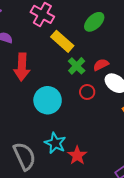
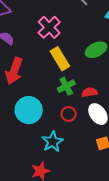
cyan star: (55, 143) -> (53, 142), moved

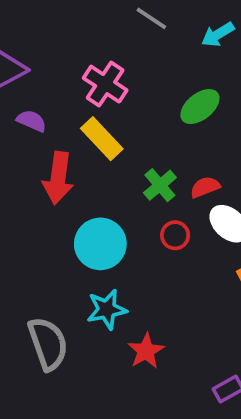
yellow rectangle: (60, 59) -> (102, 139), moved
cyan star: (53, 142) -> (107, 309), moved, turned 30

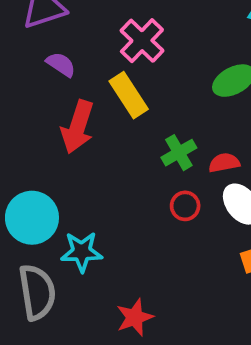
cyan circle: (100, 244) -> (32, 218), moved
cyan star: (107, 309) -> (82, 252), moved

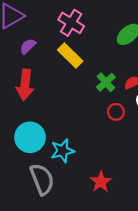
purple semicircle: (61, 64) -> (28, 46), turned -66
red arrow: (78, 127) -> (25, 85), moved

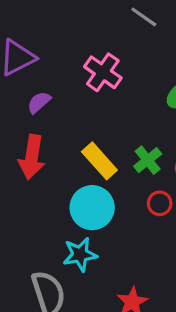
yellow rectangle: (70, 56) -> (99, 161), moved
cyan circle: (30, 137) -> (92, 208), moved

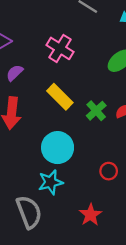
yellow rectangle: (99, 161) -> (60, 97), moved
red circle: (160, 203) -> (109, 171), moved

